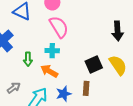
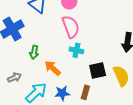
cyan cross: (52, 51) -> (76, 50), moved

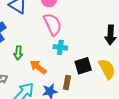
brown rectangle: (85, 92) -> (67, 82), moved

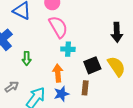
orange arrow: (38, 67) -> (58, 73), moved, turned 54
brown rectangle: (67, 82) -> (85, 88), moved

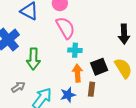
green arrow: (27, 58) -> (33, 59), size x1.5
orange arrow: (58, 73) -> (77, 73), moved

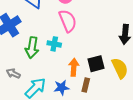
cyan cross: (75, 50) -> (54, 44), moved
gray arrow: (18, 87) -> (13, 73), turned -128

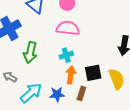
pink semicircle: (68, 21) -> (68, 28), turned -65
cyan cross: (54, 44) -> (66, 55), moved, turned -32

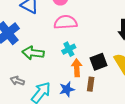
green arrow: (30, 52) -> (33, 53), turned 95

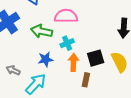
green arrow: (33, 53) -> (42, 31), moved
blue star: (67, 89) -> (46, 59), moved

